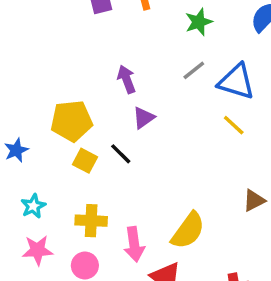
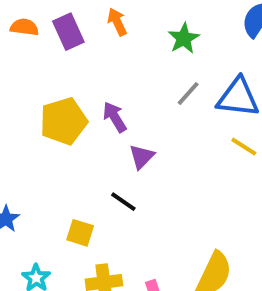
yellow pentagon: (72, 121) -> (63, 121), moved
yellow square: (85, 161) -> (80, 233), moved

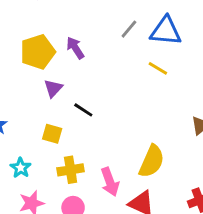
yellow line: (244, 147) -> (158, 68), moved
purple triangle: (142, 157) -> (53, 88), moved

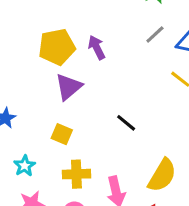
purple triangle: (53, 88) -> (69, 87), size x1.4
black line: (83, 110) -> (126, 123), moved

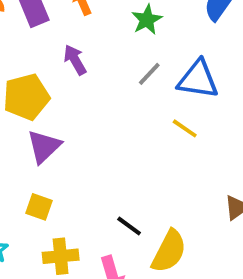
purple arrow: (97, 47) -> (75, 60), moved
black line: (126, 123) -> (129, 226), moved

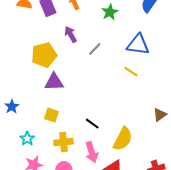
gray line: (149, 74) -> (95, 49), moved
purple triangle: (44, 146) -> (54, 82), turned 42
black line: (129, 226) -> (92, 124), moved

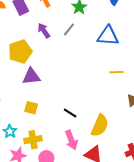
gray line: (95, 49) -> (69, 30), moved
yellow line: (131, 72) -> (116, 72), moved, turned -32
yellow cross: (63, 142) -> (33, 140), moved

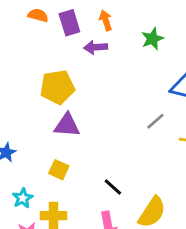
gray line: (69, 30) -> (155, 121), moved
purple arrow: (44, 31) -> (96, 47), moved, turned -70

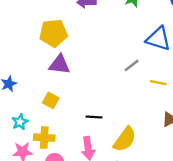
black line: (113, 187) -> (94, 117), turned -42

